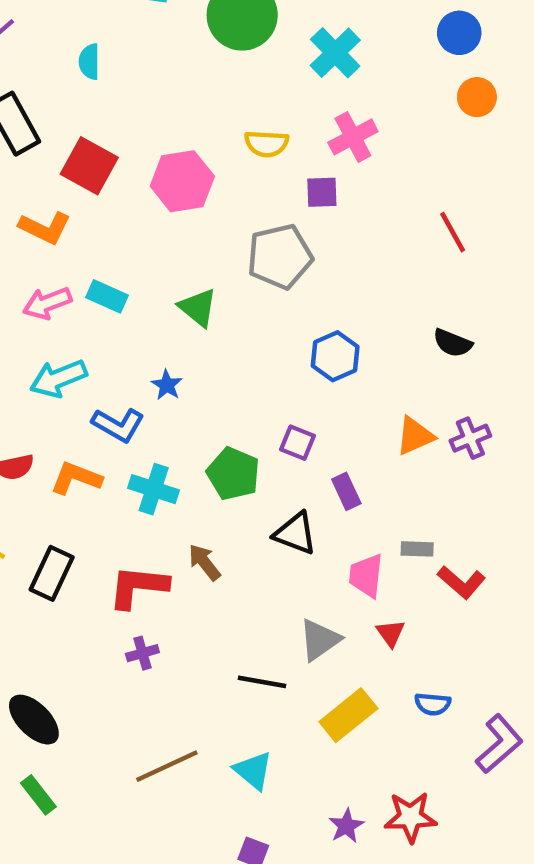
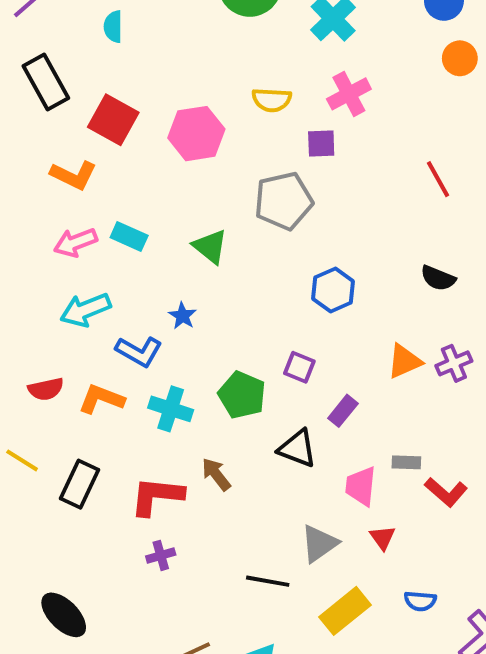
purple rectangle: (346, 491) -> (343, 411), turned 64

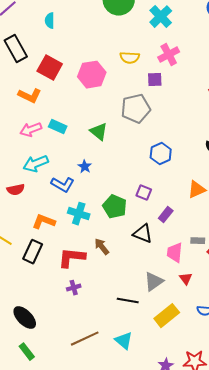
red semicircle: (46, 389) -> (16, 190), moved
orange L-shape: (101, 399) -> (44, 222), moved

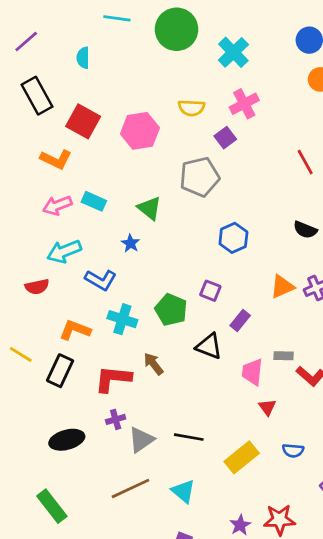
purple square: (155, 80) -> (225, 138), turned -35
blue star: (85, 167) -> (130, 243), moved
gray triangle: (154, 282) -> (141, 440), moved
black ellipse: (25, 318) -> (67, 440), moved, turned -60
green rectangle: (27, 352) -> (52, 506), size x1.4

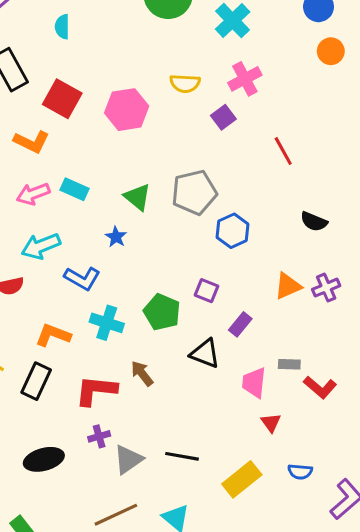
red line: (305, 162) -> (283, 151), moved
gray pentagon: (200, 177) -> (194, 192), moved

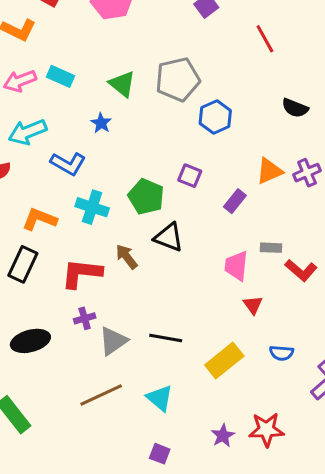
purple rectangle: (240, 324) -> (235, 201), moved
black triangle: (205, 354) -> (169, 237), moved

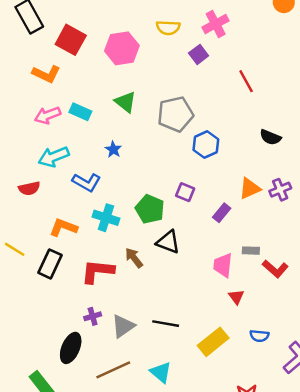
green triangle: (122, 84) -> (125, 102), moved
purple cross: (85, 318) -> (93, 316), moved
black ellipse: (30, 341) -> (71, 348), moved, turned -52

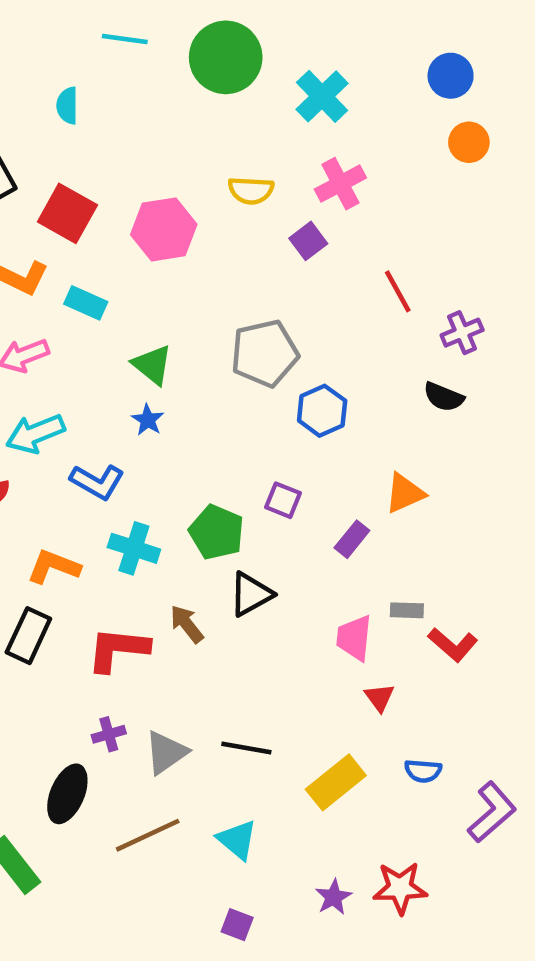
green triangle: (125, 102) -> (152, 365), moved
cyan rectangle: (80, 112) -> (86, 303), moved
purple cross: (280, 190) -> (462, 333), moved
black triangle: (168, 242) -> (251, 594), turned -50

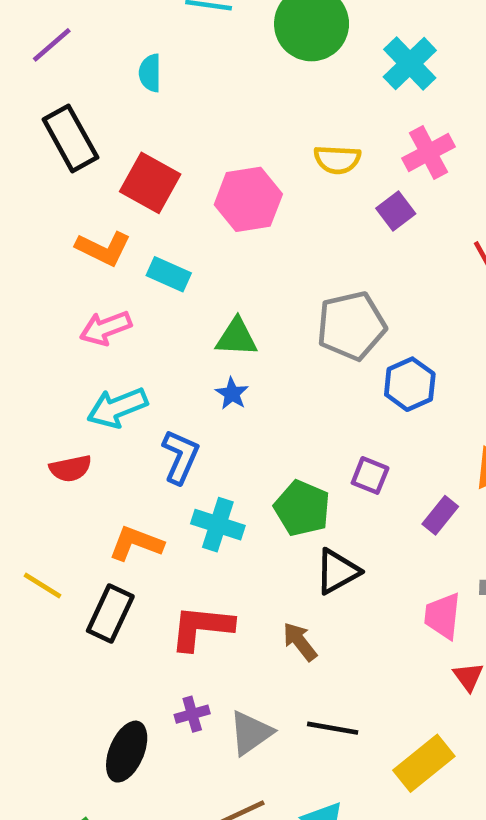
green triangle: (152, 365) -> (237, 337), turned -36
blue L-shape: (97, 482) -> (180, 457), turned -96
brown arrow: (187, 624) -> (300, 642), moved
black ellipse: (67, 794) -> (127, 752), moved

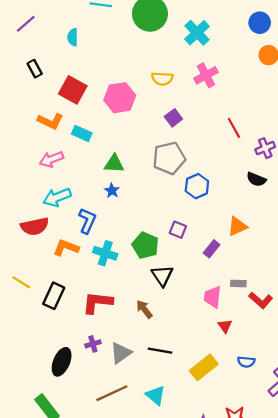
black rectangle: (70, 138) -> (35, 69), size x0.6
purple square: (396, 211) -> (173, 118), moved
red semicircle: (70, 468) -> (35, 226), size x1.4
orange L-shape: (136, 543) -> (66, 248), moved
black triangle: (337, 571) -> (162, 276), turned -35

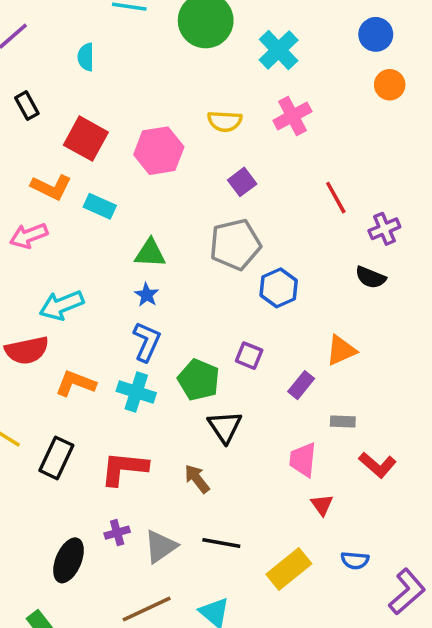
pink arrow: (51, 159) -> (29, 236), moved
blue L-shape: (87, 221) -> (147, 342), moved
gray rectangle: (238, 283) -> (343, 422), moved

